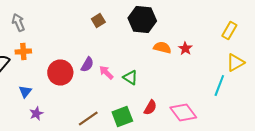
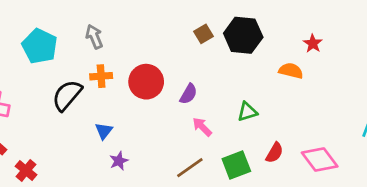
black hexagon: (142, 20) -> (243, 35), moved
red star: (185, 48) -> (313, 43), moved
red circle: (60, 72) -> (146, 82), moved
pink arrow: (106, 72) -> (202, 127), moved
green triangle: (130, 78) -> (247, 112), turned -49

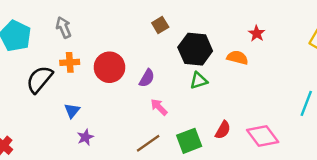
black hexagon: (243, 35) -> (195, 49), moved
green triangle: (247, 112) -> (199, 80), moved

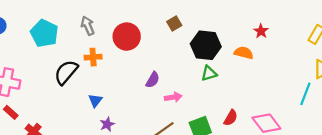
red circle: (109, 67) -> (127, 37), moved
purple semicircle: (147, 78) -> (153, 80), moved
pink arrow: (159, 107) -> (173, 97), turned 126

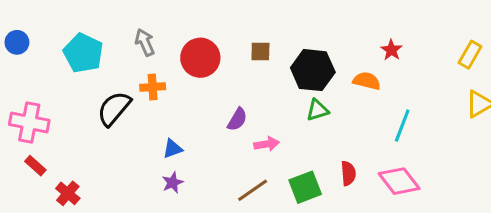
brown square: (174, 24) -> (260, 52), moved, turned 32
cyan line: (305, 94) -> (402, 126), moved
blue triangle: (95, 100) -> (173, 149), moved, turned 32
red semicircle: (231, 118) -> (348, 173), turned -35

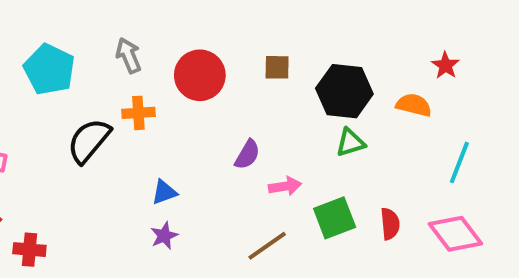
green square: (305, 187) -> (335, 218), moved
red cross: (68, 193) -> (29, 250), turned -35

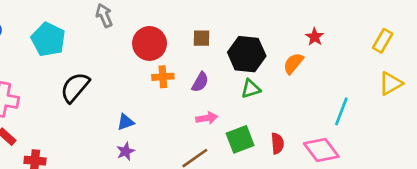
gray arrow: (129, 55) -> (104, 15), moved
orange semicircle: (414, 105) -> (293, 63), turned -65
orange cross: (138, 113) -> (163, 77), moved
purple semicircle: (247, 155) -> (200, 82), moved
cyan line: (459, 162) -> (341, 111), moved

